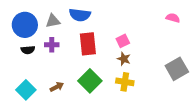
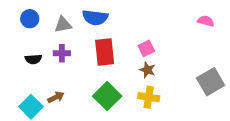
blue circle: (25, 25) -> (30, 19), moved, size x0.6
brown arrow: (57, 87) -> (56, 97), moved

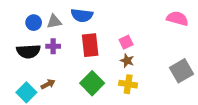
blue circle: (30, 19) -> (34, 23), moved
pink semicircle: (206, 21) -> (177, 18), size x1.5
black semicircle: (33, 59) -> (28, 51), size x1.6

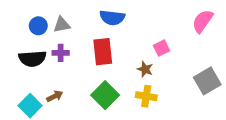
blue semicircle: (82, 15) -> (112, 18), moved
pink semicircle: (177, 18) -> (203, 21), turned -70
pink square: (126, 42) -> (161, 48), moved

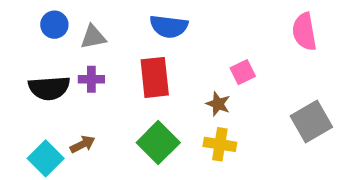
pink semicircle: (203, 21) -> (304, 32), turned -45
blue circle: (38, 26) -> (54, 25), moved

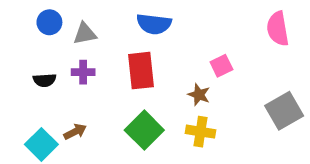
black semicircle: (49, 88) -> (45, 80), size x0.6

